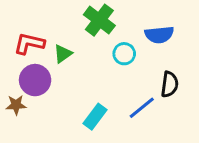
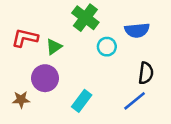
purple circle: (35, 80) -> (45, 78), moved
brown star: (16, 105) -> (21, 100), moved
blue line: (142, 108) -> (135, 101), moved

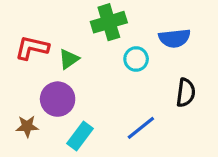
green cross: (85, 18) -> (109, 22), turned 36
cyan rectangle: (82, 101) -> (80, 136), moved
blue line: (135, 101) -> (141, 128), moved

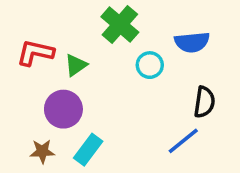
green cross: (109, 22) -> (120, 25), turned -32
brown star: (27, 126) -> (42, 151), moved
blue line: (141, 128) -> (183, 141), moved

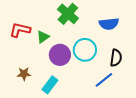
cyan circle: (150, 65) -> (85, 50), moved, size x1.5
purple circle: (63, 109) -> (60, 55), moved
brown star: (42, 151) -> (24, 74), moved

